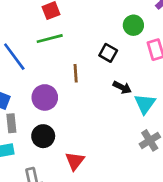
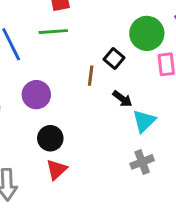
green circle: (133, 25) -> (147, 33), size x1.5
brown line: (76, 73) -> (91, 76), moved
black circle: (43, 136) -> (50, 138), moved

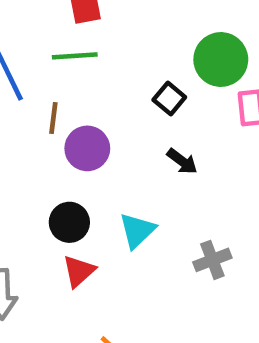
brown line: (91, 76) -> (53, 118), moved
purple circle: (36, 95) -> (87, 148), moved
cyan triangle: (144, 121) -> (137, 231), moved

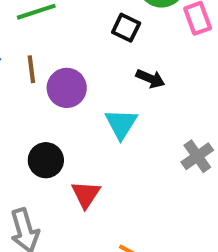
black circle: (69, 222) -> (46, 160), moved
cyan triangle: (137, 231) -> (121, 124), moved

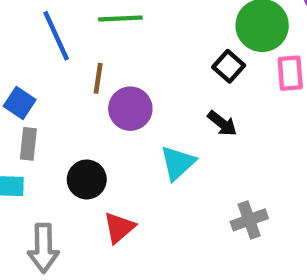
black square: (126, 28) -> (229, 66), moved

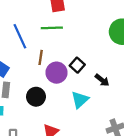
black square: (229, 66) -> (77, 65), moved
black circle: (87, 179) -> (36, 97), moved

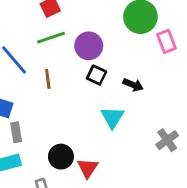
purple circle: (56, 73) -> (89, 46), moved
black circle: (36, 97) -> (61, 157), moved

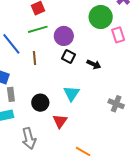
cyan triangle: (112, 117) -> (71, 93), moved
gray cross: (167, 140) -> (116, 104), turned -35
black circle: (61, 157) -> (40, 103), moved

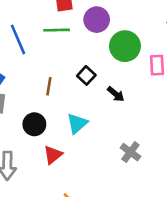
green circle: (101, 17) -> (125, 46), moved
purple circle: (64, 36) -> (97, 20), moved
brown line: (34, 58) -> (49, 86), moved

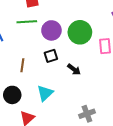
purple circle: (97, 20) -> (51, 30), moved
black square: (86, 75) -> (51, 56), turned 32
gray cross: (130, 152) -> (87, 114), turned 35

